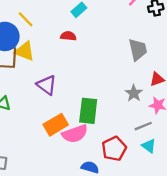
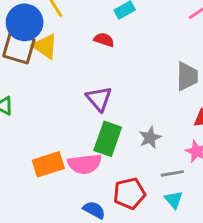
purple triangle: (47, 85) -> (99, 99), moved
gray star: (134, 93) -> (150, 138), moved
orange rectangle: (56, 125) -> (48, 164), moved

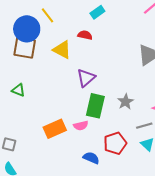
yellow triangle: (45, 46) -> (62, 50), moved
purple triangle: (99, 99) -> (86, 78), turned 36
pink semicircle: (85, 164) -> (81, 126), size x0.6

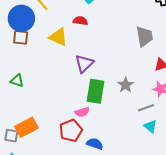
brown square: (25, 48) -> (21, 37), size x0.7
orange rectangle: (55, 129) -> (27, 127), moved
red pentagon: (115, 143) -> (71, 131), moved

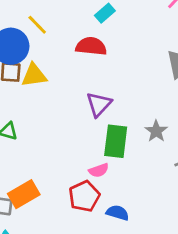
red semicircle: (80, 21) -> (91, 46), size x1.5
yellow triangle: (58, 37) -> (34, 75), moved, turned -30

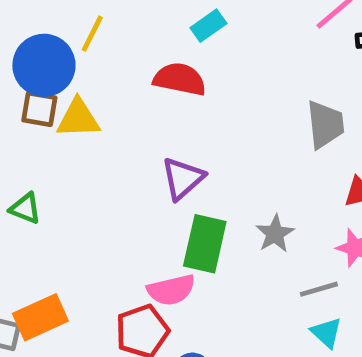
yellow line: (37, 25) -> (92, 34), turned 65
pink semicircle: (99, 170) -> (171, 290), size x1.4

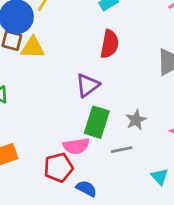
red semicircle: (180, 79) -> (110, 44), moved, turned 84
gray line: (319, 289) -> (122, 150), moved

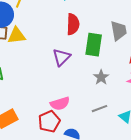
green rectangle: (97, 122) -> (94, 45), moved
gray line: (122, 150) -> (100, 109), moved

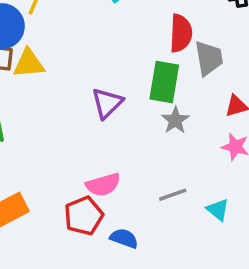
red semicircle: (73, 24) -> (181, 33), moved
gray star: (101, 77) -> (175, 120), moved

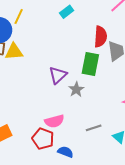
gray star: (175, 120) -> (76, 89), moved
red pentagon: (84, 216) -> (43, 139), turned -30

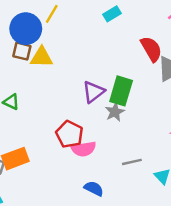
red semicircle: (100, 37) -> (151, 49), turned -40
green rectangle: (90, 64) -> (121, 91), moved
red pentagon: (43, 139) -> (69, 134), moved

